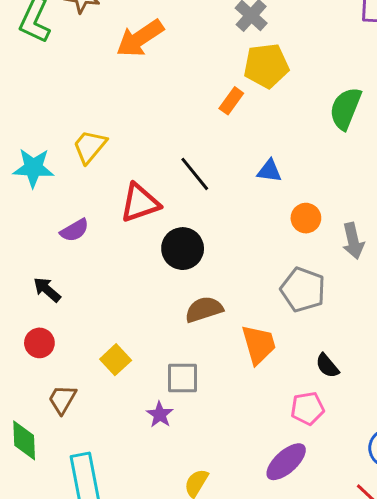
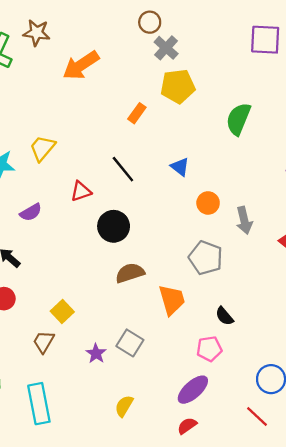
orange rectangle: (231, 101) -> (137, 113), moved
blue triangle: (269, 171) -> (180, 167), turned 30
red triangle: (140, 203) -> (81, 191), size x0.7
gray square: (183, 378) -> (130, 343), moved, turned 32
brown trapezoid: (62, 399) -> (44, 342), moved

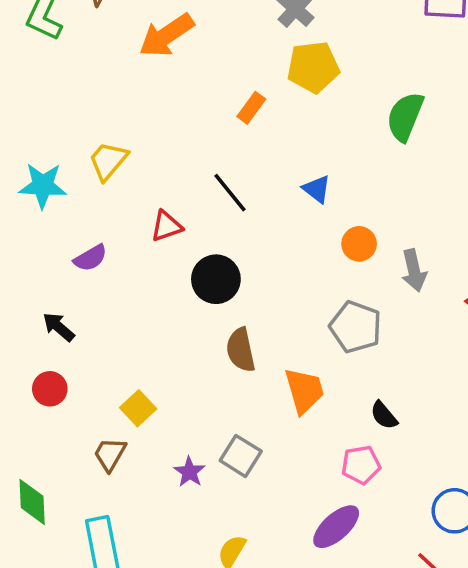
brown semicircle: (130, 273) -> (241, 350), turned -84

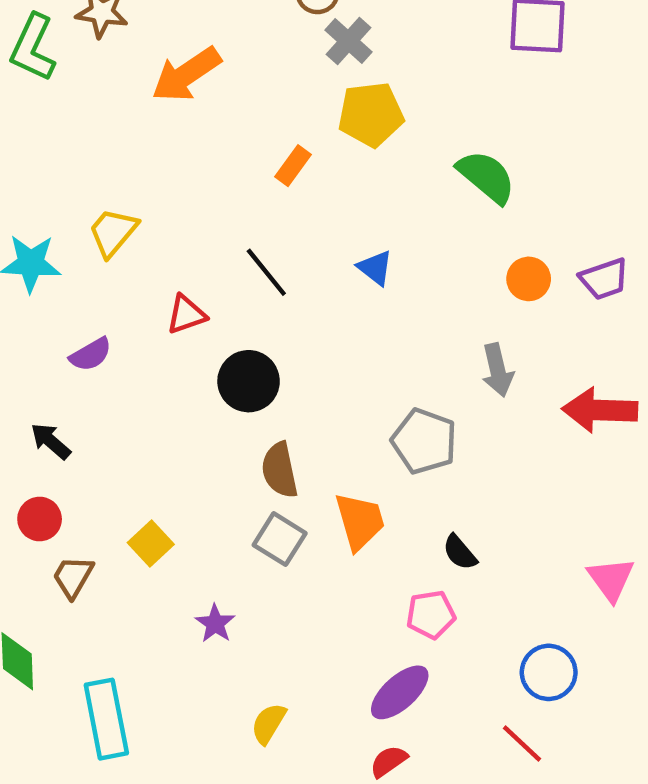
green semicircle: (405, 117) -> (486, 177), turned 108
orange circle: (359, 244) -> (529, 279), moved
brown trapezoid: (110, 454) -> (73, 577), moved
gray square: (241, 456) -> (280, 539), moved

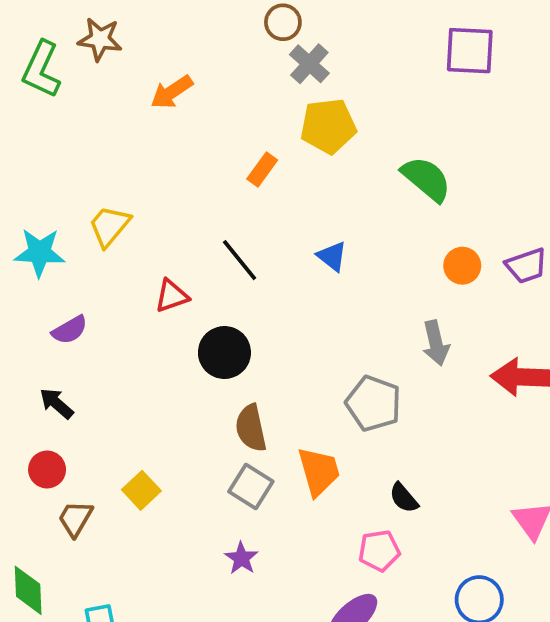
orange arrow: (186, 74) -> (172, 92), size x0.7
purple semicircle: (91, 354) -> (70, 330), moved
purple star: (215, 623) -> (241, 558), moved

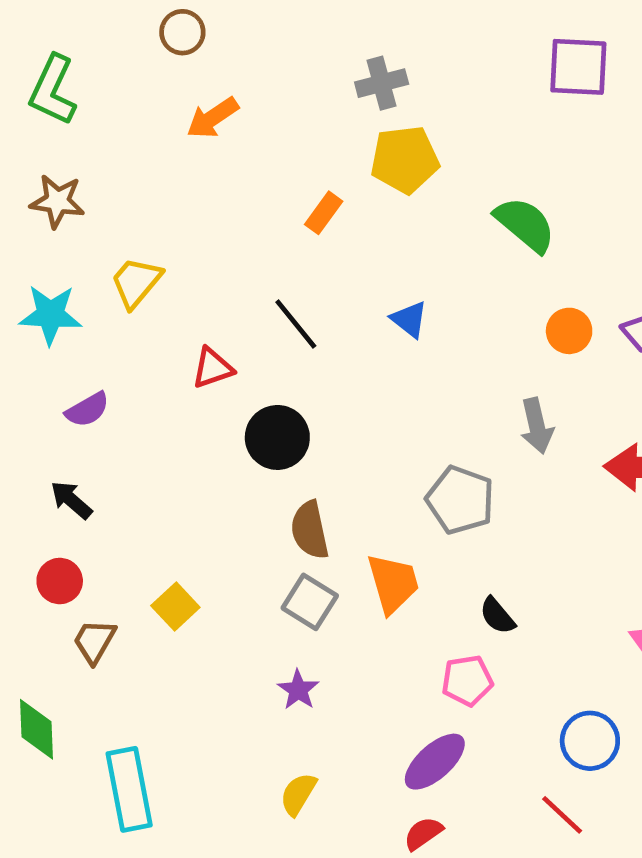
brown circle: (283, 22) -> (182, 32), moved
brown star: (100, 39) -> (57, 201), moved
gray cross: (309, 64) -> (382, 83), turned 33

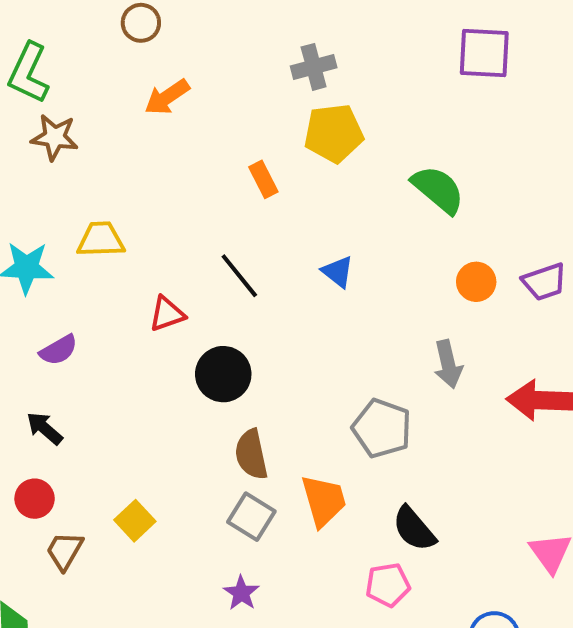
brown star: (57, 201) -> (55, 137), moved
orange rectangle: (324, 213) -> (263, 179), turned -63
yellow trapezoid: (136, 282) -> (101, 240), turned 48
black semicircle: (497, 616) -> (414, 529), size x1.4

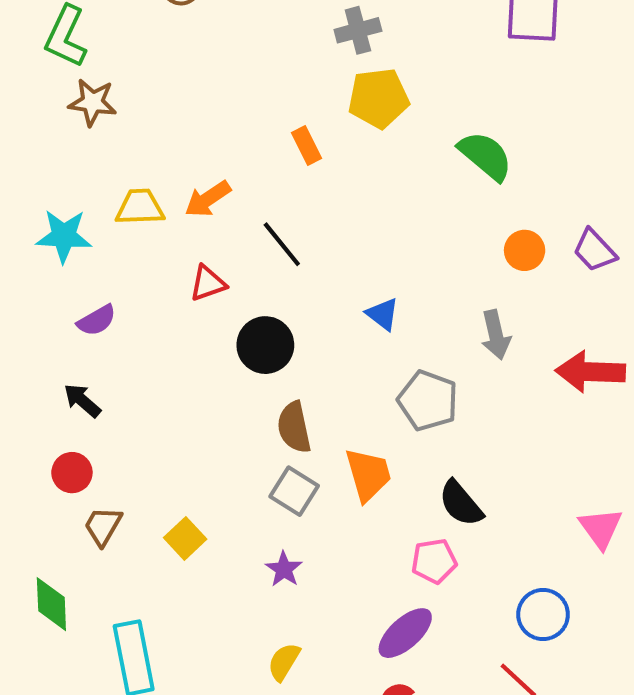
orange arrow: (167, 97) -> (208, 199), moved
blue triangle: (338, 272) -> (383, 314), moved
purple trapezoid: (544, 282) -> (594, 250), turned 66
yellow square: (135, 521) -> (185, 538), moved

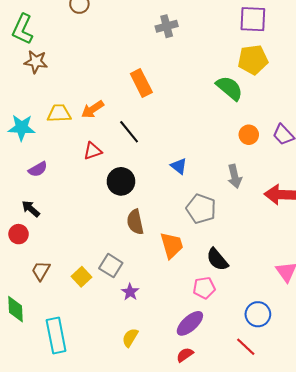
yellow pentagon: (378, 98) -> (253, 60), moved
orange rectangle: (306, 146) -> (141, 83), size x1.5
red circle: (72, 473) -> (19, 234), moved
gray square: (294, 491) -> (111, 266), moved

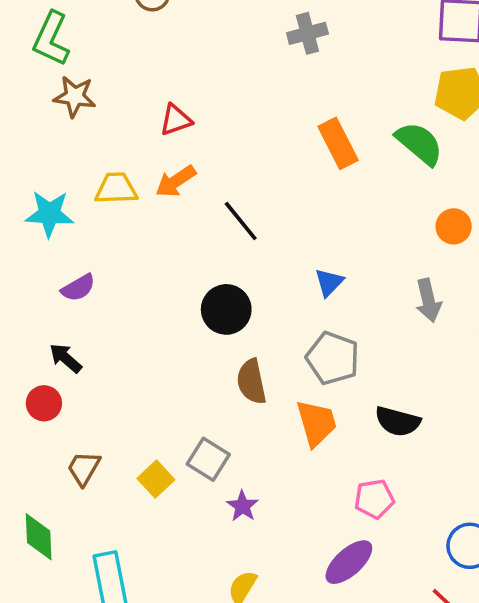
orange rectangle: (141, 83) -> (338, 143), moved
red triangle: (93, 151) -> (176, 120), moved
blue triangle: (179, 166) -> (329, 282), turned 36
gray pentagon: (201, 209) -> (333, 358), moved
black semicircle: (217, 259) -> (398, 421), moved, turned -35

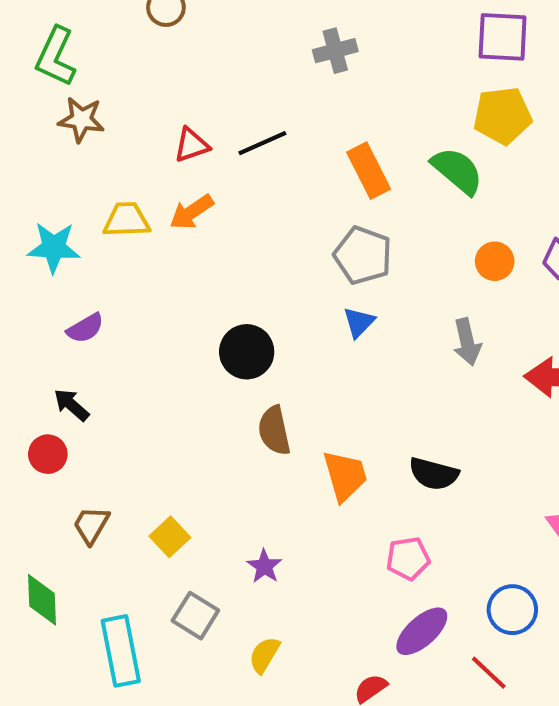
black line: (241, 221) -> (262, 143), moved, turned -75
gray pentagon: (333, 358) -> (363, 255), moved
gray square: (208, 459) -> (195, 616), moved
purple ellipse: (349, 562) -> (422, 631), moved

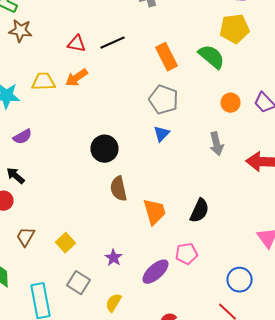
red triangle: (192, 145) -> (76, 44), turned 30
black semicircle: (434, 474) -> (200, 211), turned -80
purple ellipse: (422, 631) -> (156, 272), moved

